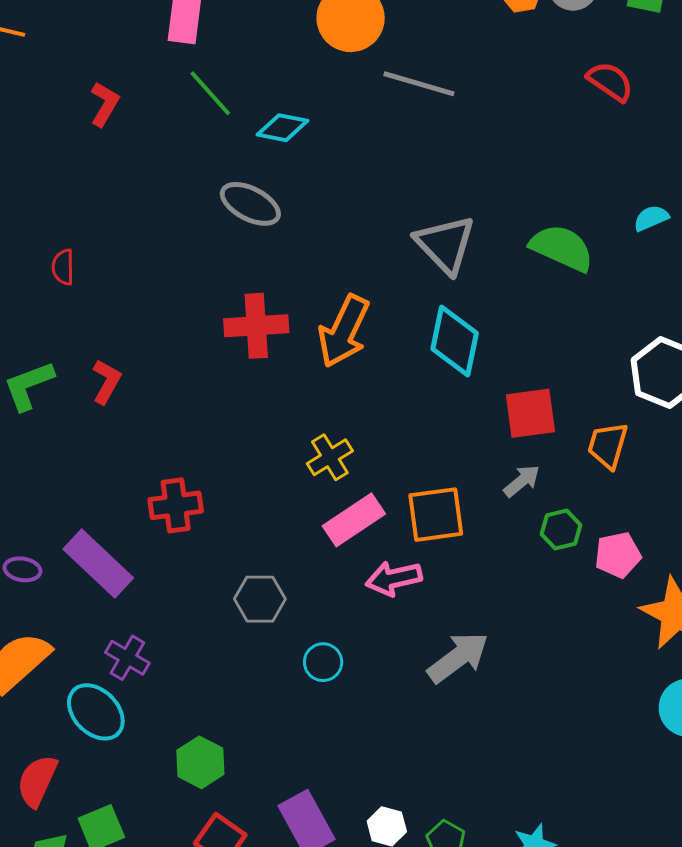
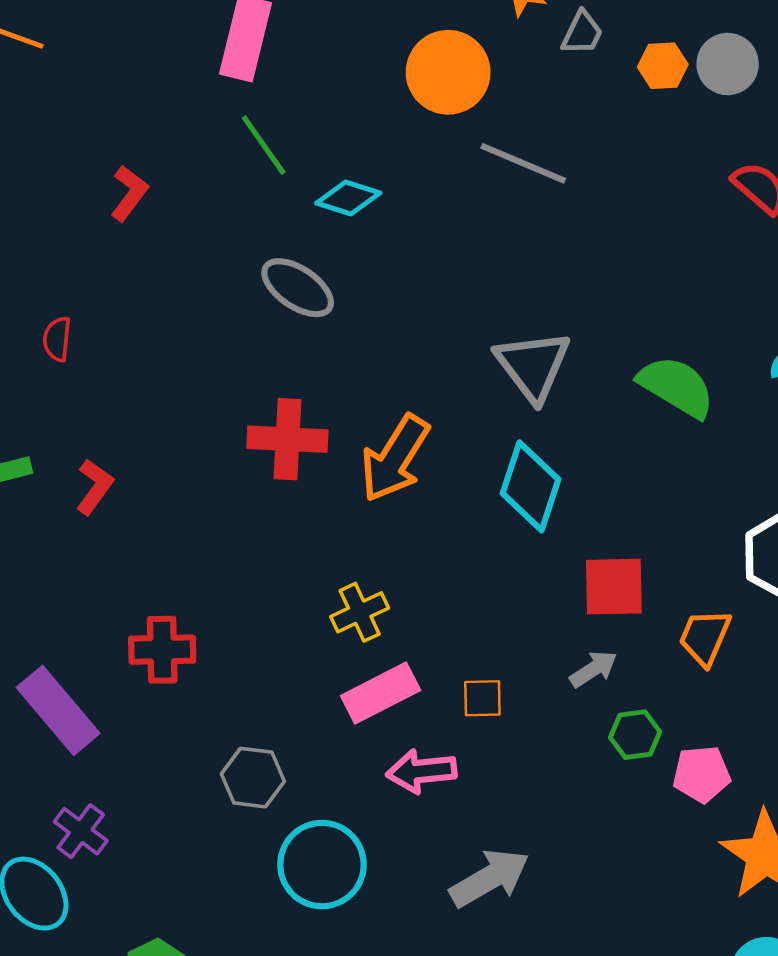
red L-shape: (105, 104) -> (129, 193), moved
orange square: (436, 515) -> (482, 698), size x0.6
cyan circle: (323, 662) -> (322, 865), size x1.8

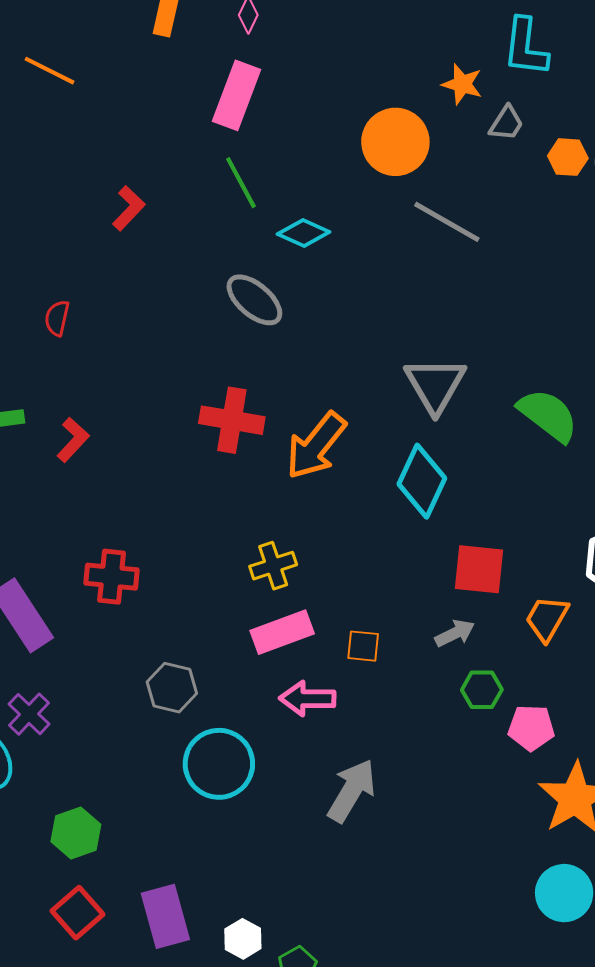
gray arrow: (490, 878) -> (352, 791), turned -36

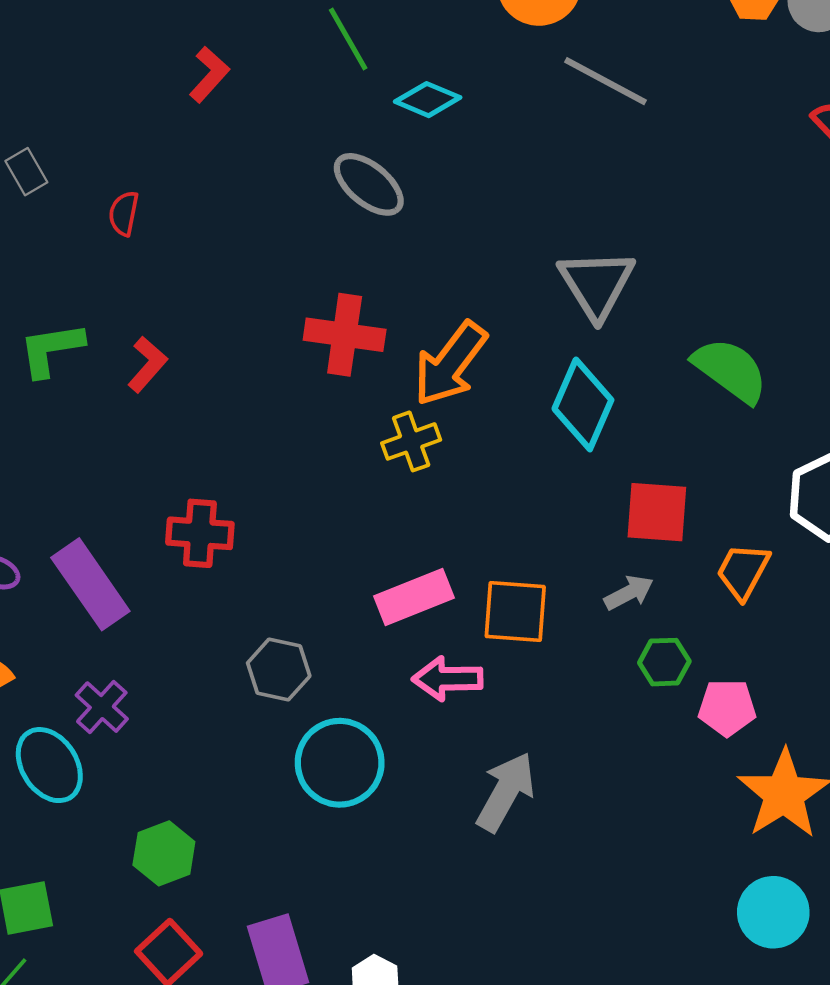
green semicircle: (548, 415) -> (730, 370), moved
yellow cross: (273, 566) -> (411, 441), moved
orange square: (363, 646) -> (515, 612), size x1.6

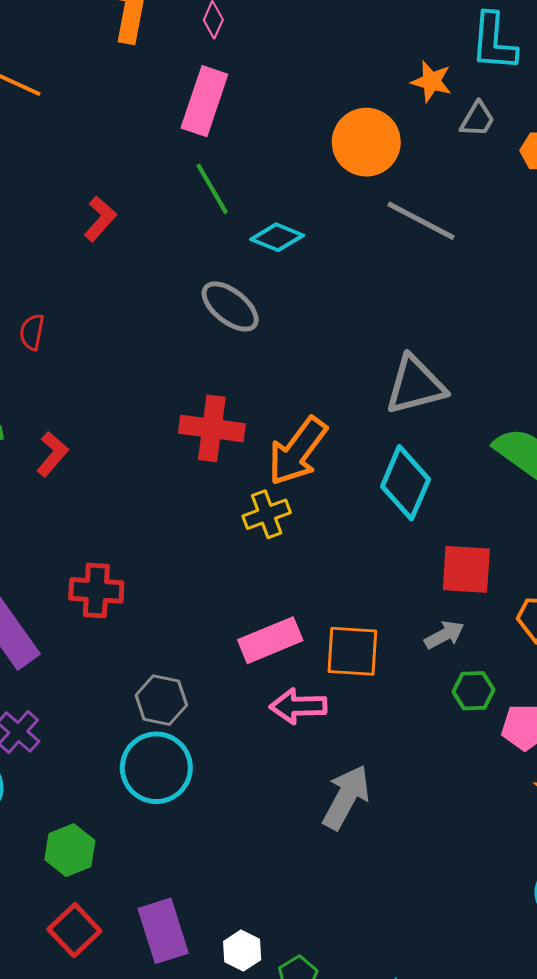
gray triangle: (596, 284) -> (415, 385), turned 48
cyan circle: (340, 763) -> (156, 768), moved

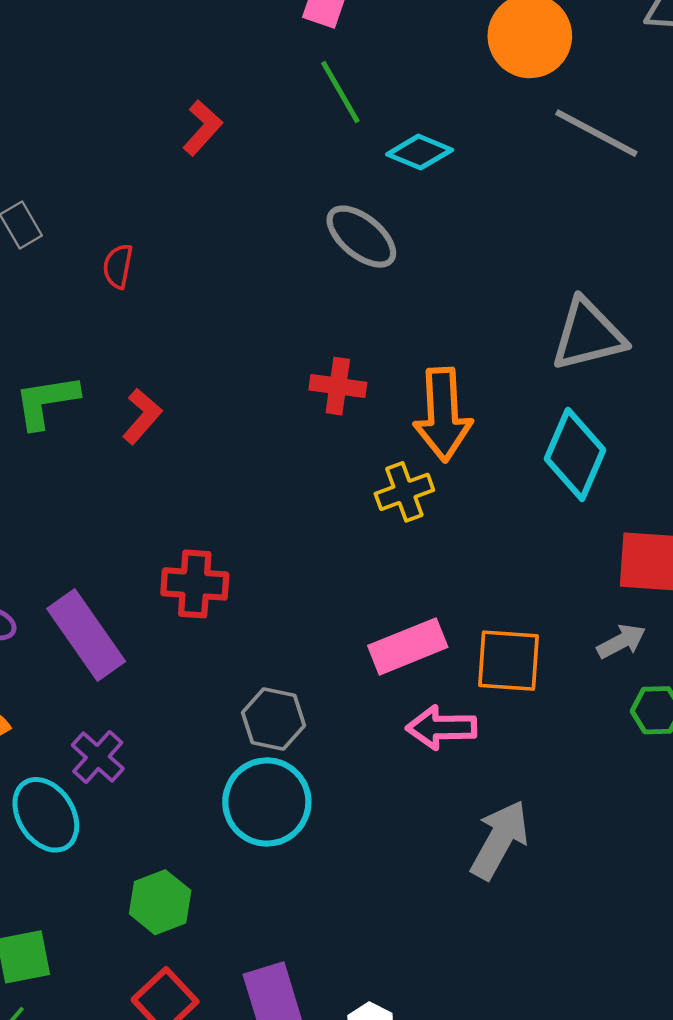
red cross: (212, 428) -> (338, 386), size x0.7
orange arrow: (297, 451) -> (443, 415), turned -40

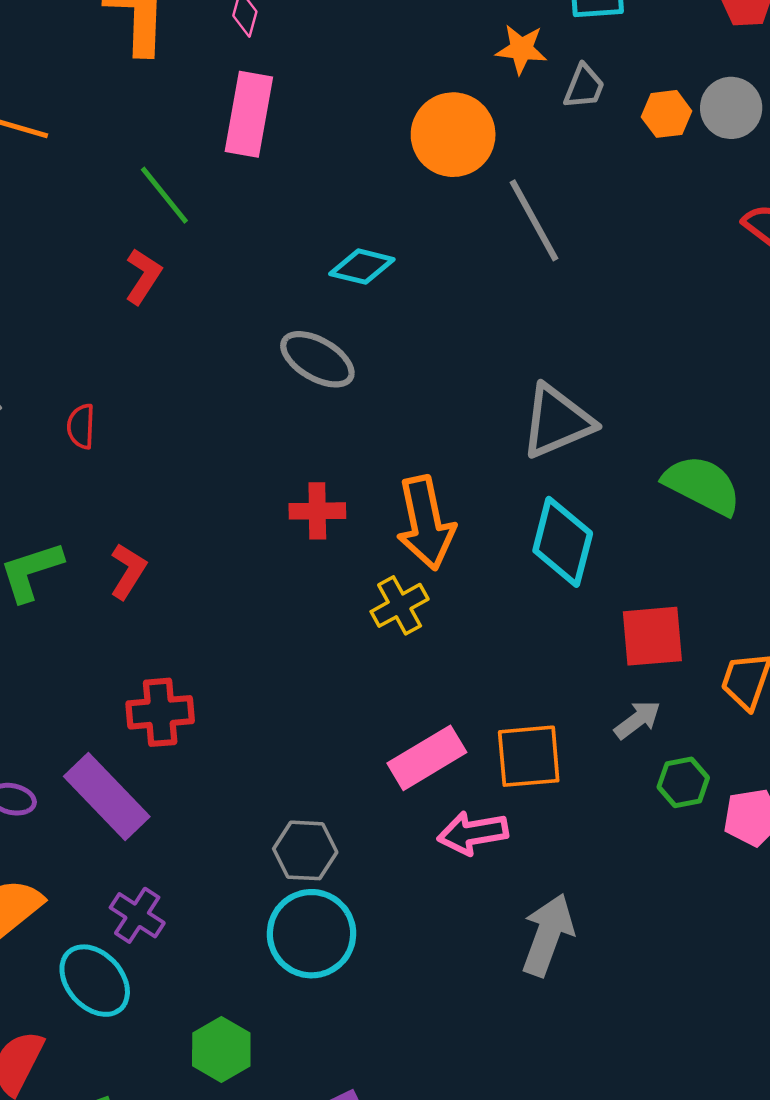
green line: (340, 92) -> (164, 195), moved
gray line: (596, 133) -> (534, 220), turned 42
red cross: (195, 584) -> (160, 712), moved

